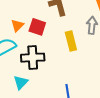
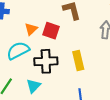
yellow rectangle: (71, 41) -> (78, 61), moved

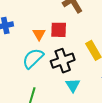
cyan triangle: (34, 86) -> (73, 85), moved

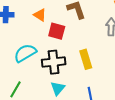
orange triangle: (39, 34) -> (40, 15), moved, turned -40

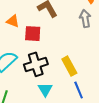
yellow rectangle: (86, 59) -> (69, 66), moved

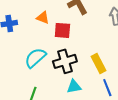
cyan triangle: (45, 89) -> (74, 87), turned 49

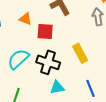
black cross: (65, 61) -> (48, 62), turned 35
yellow rectangle: (98, 64) -> (80, 53), moved

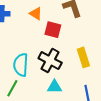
cyan semicircle: (18, 59) -> (21, 65), moved, turned -55

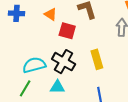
cyan semicircle: (21, 65) -> (34, 65), turned 70
cyan triangle: (54, 87) -> (57, 87), moved

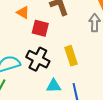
cyan triangle: (57, 87) -> (54, 86), moved

